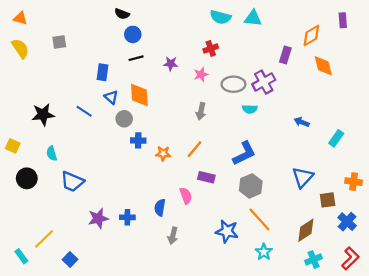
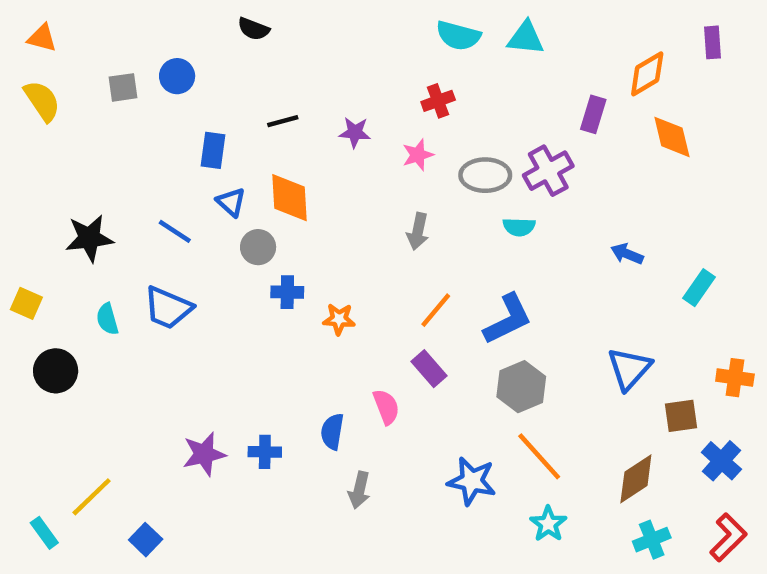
blue circle: (133, 34) -> (177, 76), moved
orange line: (194, 149) -> (436, 310), moved
purple rectangle: (206, 177) -> (429, 369), turned 35
blue trapezoid: (72, 182) -> (168, 308), moved

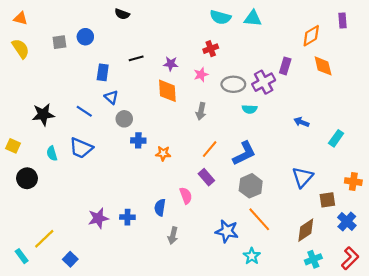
purple rectangle: (593, 114) -> (285, 66), moved
orange diamond: (290, 198) -> (167, 91), moved
cyan star: (548, 524) -> (252, 256), moved

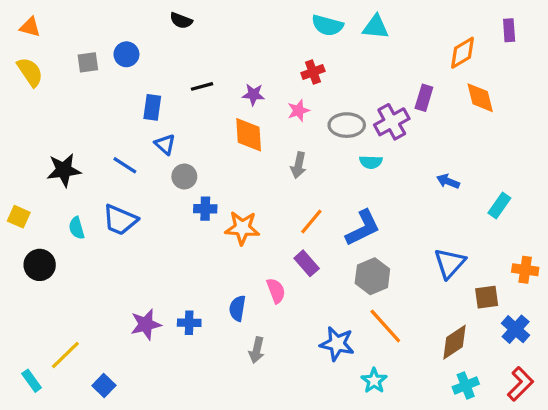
orange star: (163, 153) -> (242, 228), size x1.5

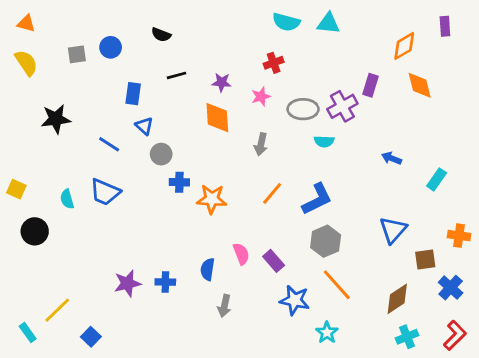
black semicircle: (181, 21) -> (161, 35), moved
black star: (64, 170) -> (56, 119), moved
purple rectangle: (307, 263) -> (274, 261), moved

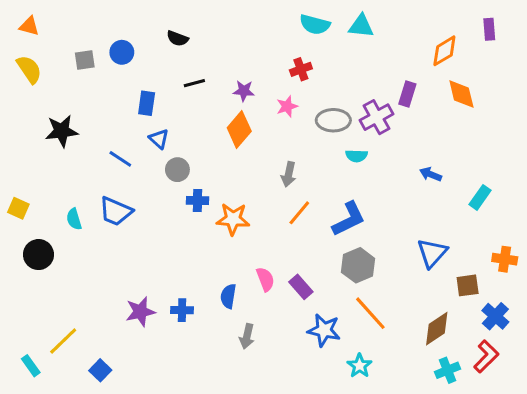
orange diamond: (217, 118) -> (239, 129), turned 44
gray arrow: (261, 144) -> (289, 174), moved
red L-shape: (455, 335) -> (486, 356), moved

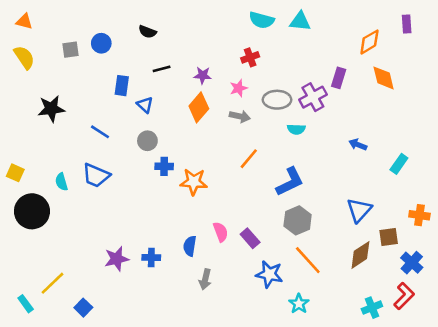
blue triangle: (159, 139) -> (145, 105), moved
gray arrow: (289, 174) -> (240, 116), moved, turned -90
orange line: (299, 213) -> (249, 159), moved
black circle: (38, 255) -> (32, 211), size x1.4
brown diamond: (437, 329) -> (360, 255), moved

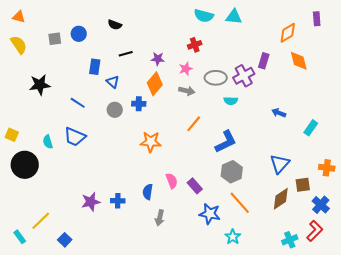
blue cross: (164, 166) -> (139, 104), moved

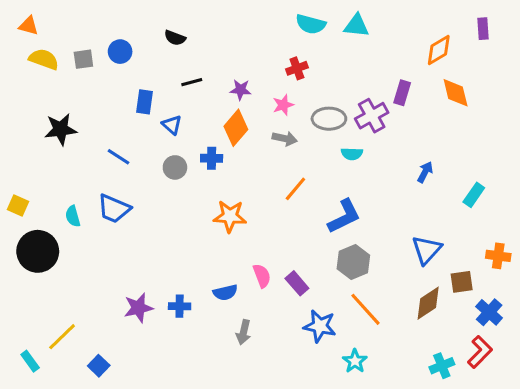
yellow semicircle: (19, 45) -> (44, 59), moved, turned -36
blue arrow: (279, 113) -> (425, 172), turned 96
blue semicircle: (148, 192) -> (225, 293), turned -112

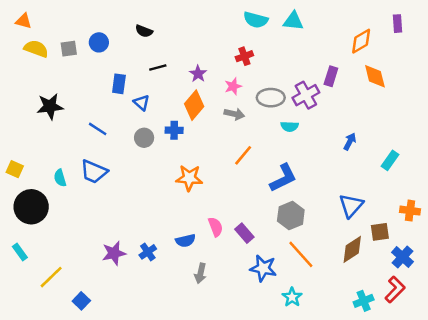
purple star: (241, 90) -> (198, 74), turned 30
blue cross: (180, 306) -> (148, 252), turned -36
cyan rectangle: (30, 361) -> (20, 252), moved

